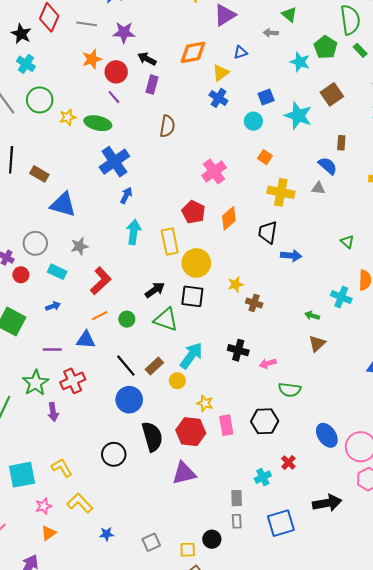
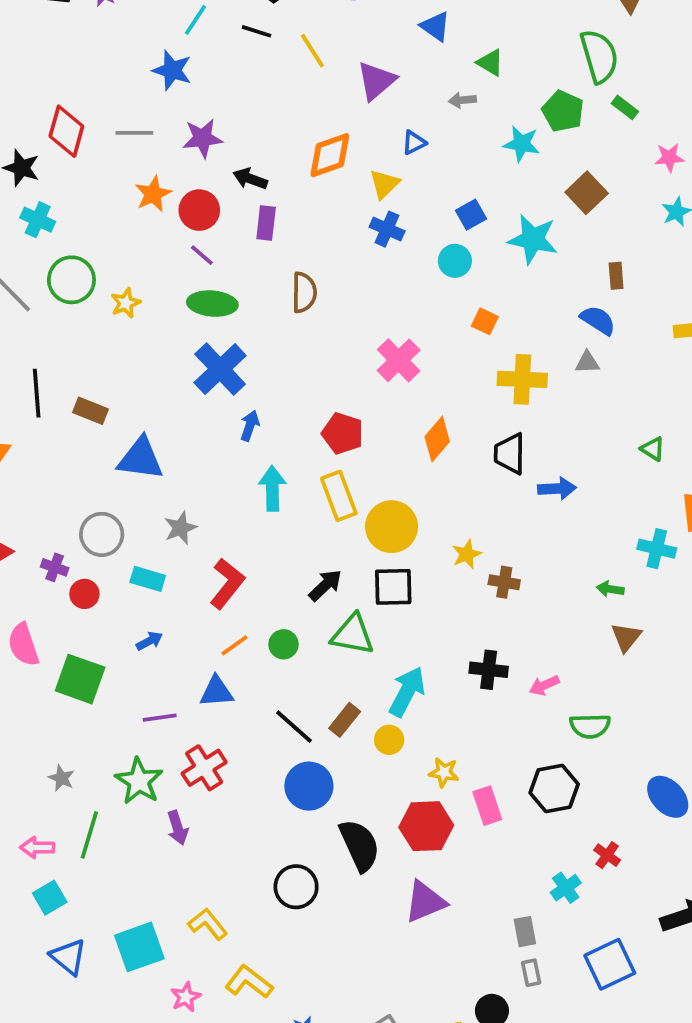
green ellipse: (98, 123) -> (212, 304), moved
red pentagon: (193, 212) -> (343, 433), moved

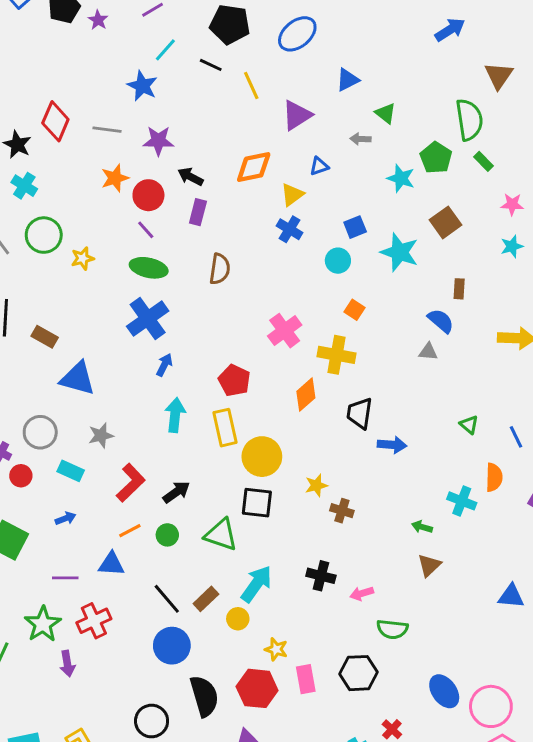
blue triangle: (435, 26) -> (348, 80), turned 50
yellow cross: (522, 379) -> (337, 355), moved
black arrow: (325, 585) -> (176, 492), moved

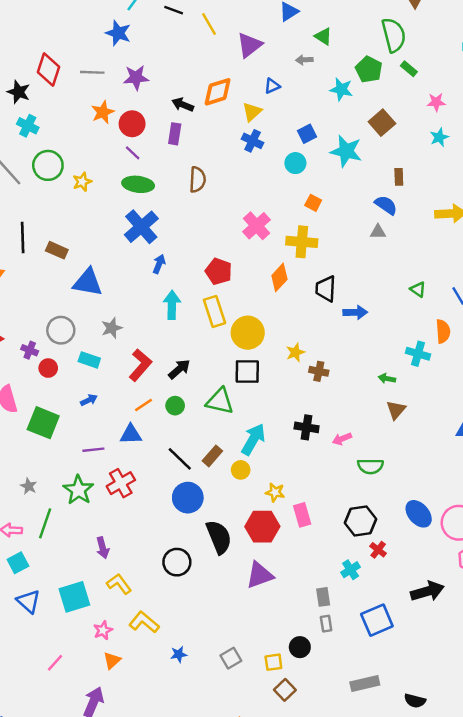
black arrow: (191, 177) -> (183, 105), moved
purple arrow: (67, 664) -> (103, 548), moved
black hexagon: (358, 673) -> (361, 521), moved

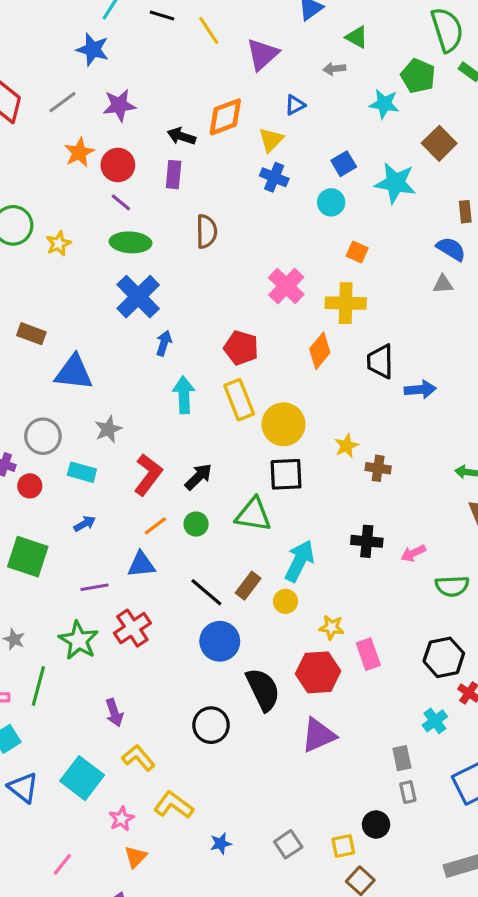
gray line: (92, 72) -> (63, 102), turned -35
cyan square: (74, 597) -> (82, 778), turned -32

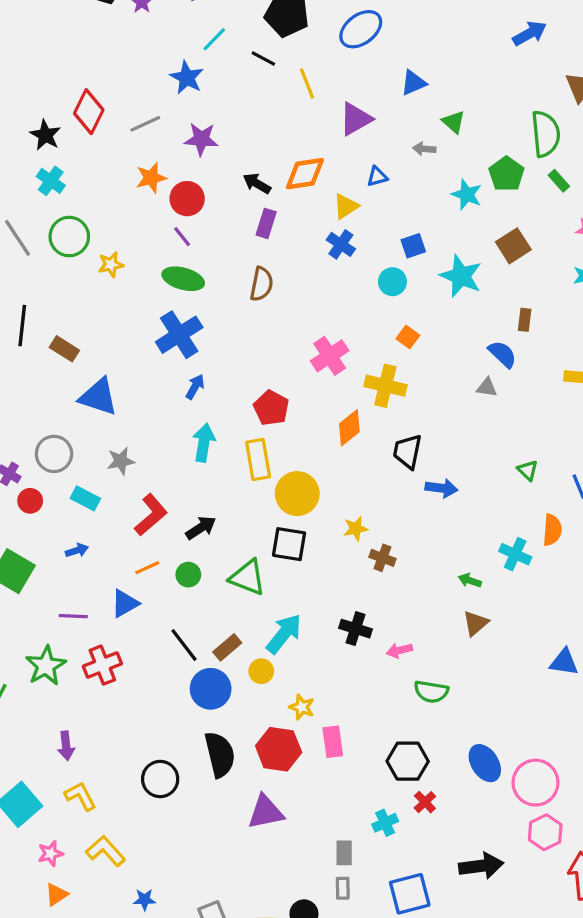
purple rectangle: (174, 175) -> (266, 223), moved
blue triangle: (141, 565) -> (125, 603), turned -36
blue circle: (220, 641) -> (211, 689), moved

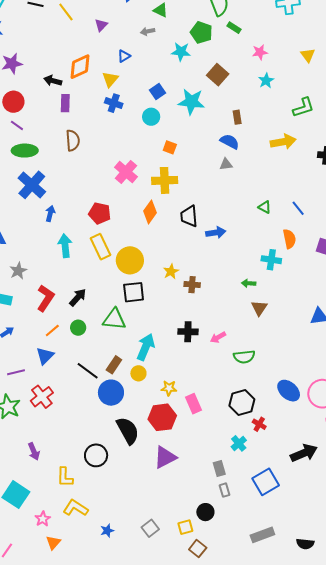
purple triangle: (356, 119) -> (101, 25), size x0.6
yellow L-shape: (80, 796) -> (65, 477), moved, turned -135

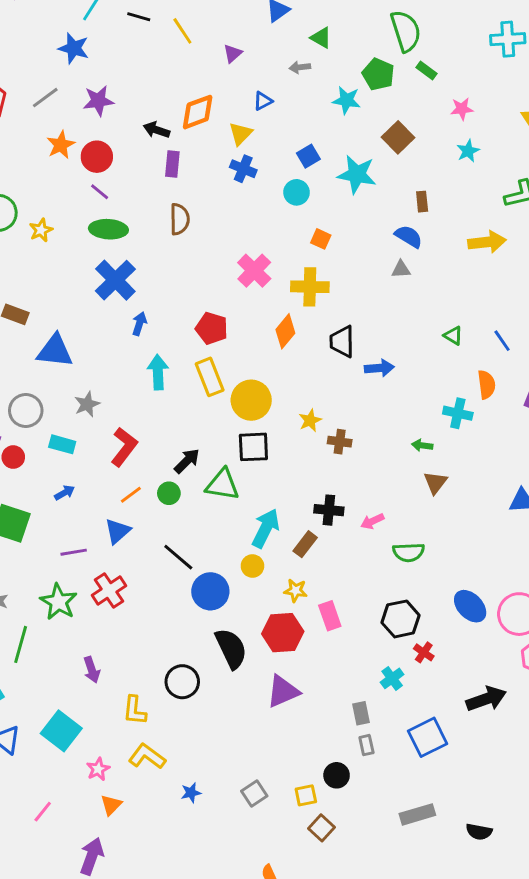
black arrow: (78, 297) -> (187, 461), moved
brown rectangle: (114, 365) -> (305, 544), moved

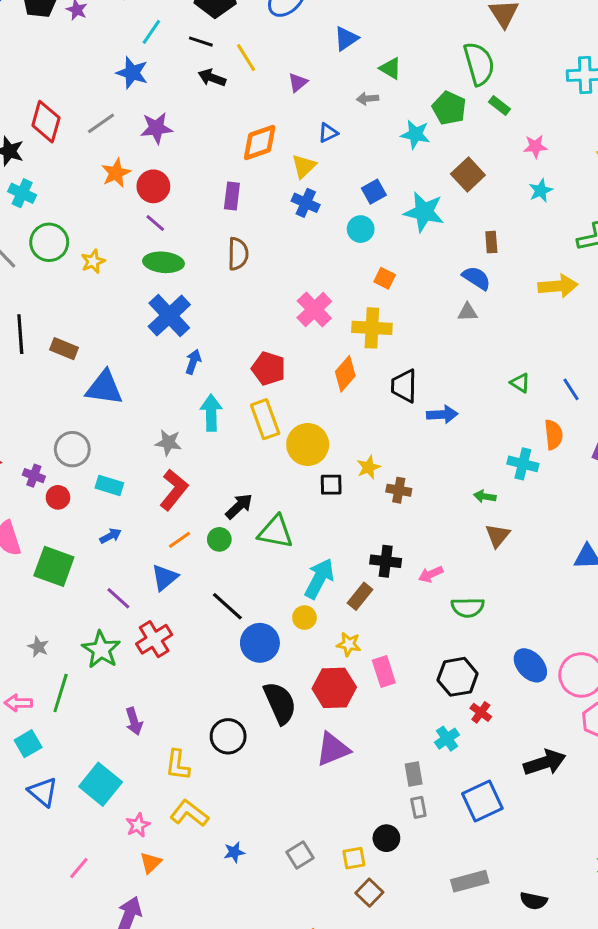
black arrow: (156, 130) -> (212, 78), moved
gray star: (87, 404) -> (168, 443), moved, turned 30
black square: (253, 447) -> (331, 485), moved, size x0.7
purple line: (74, 552) -> (118, 598), turned 50

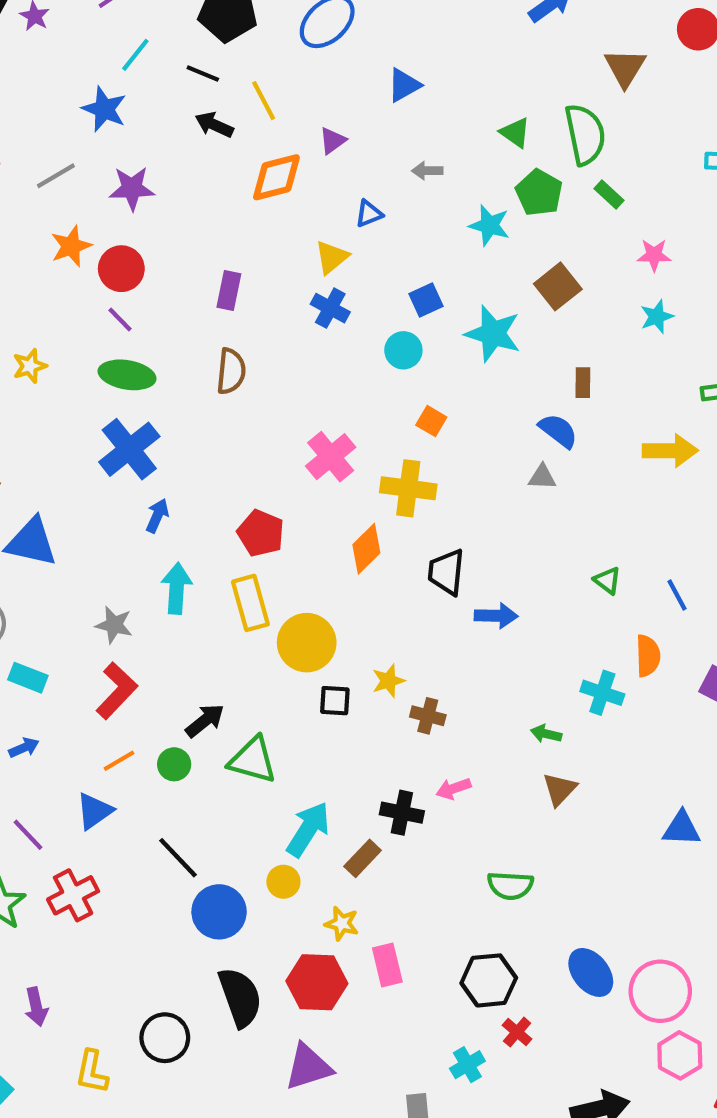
green triangle: (390, 68) -> (515, 133), moved
orange diamond: (260, 143) -> (276, 177), moved
pink arrow: (431, 574) -> (453, 789), moved

